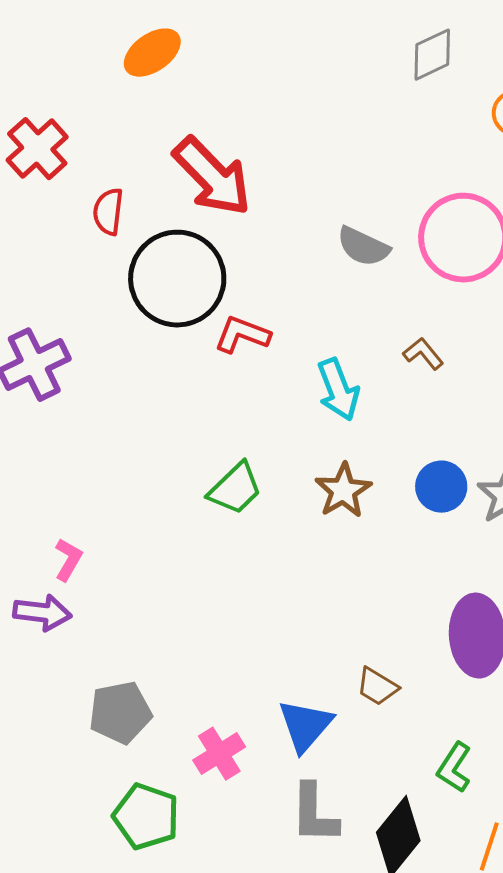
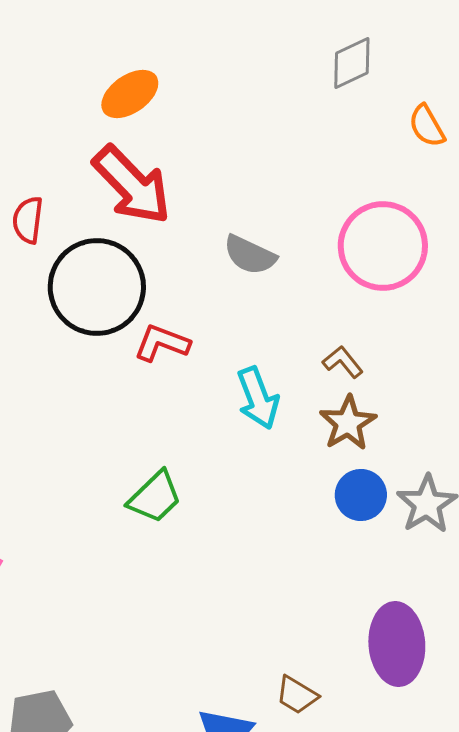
orange ellipse: (152, 53) -> (130, 94), moved
gray semicircle: (363, 247) -> (250, 255), moved
brown star: (343, 491) -> (348, 423), moved

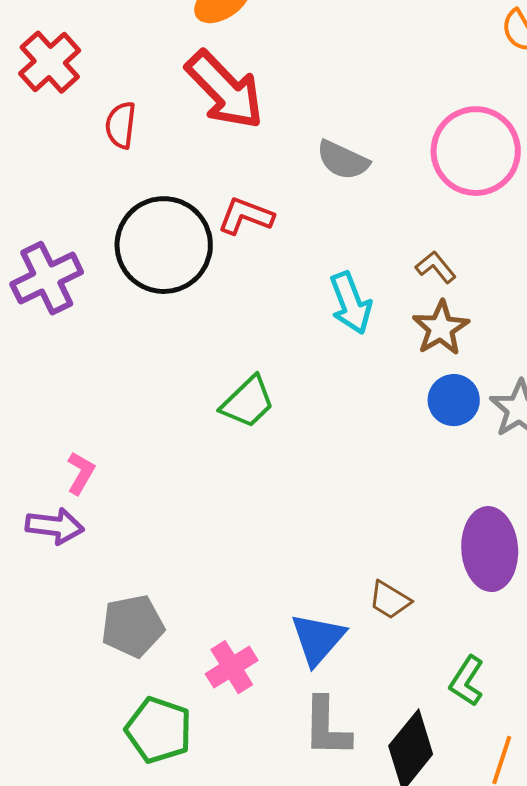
black circle: (97, 287) -> (164, 245), moved
red L-shape: (162, 343) -> (246, 216), moved

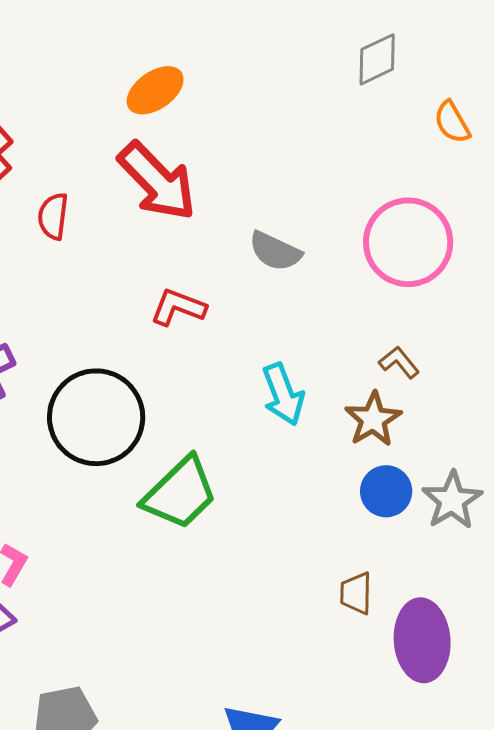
black circle: (164, 245) -> (96, 417), moved
brown L-shape: (436, 267) -> (399, 362), moved
green trapezoid: (248, 402) -> (180, 493), size x1.4
brown trapezoid: (390, 600) -> (356, 593), moved, turned 60

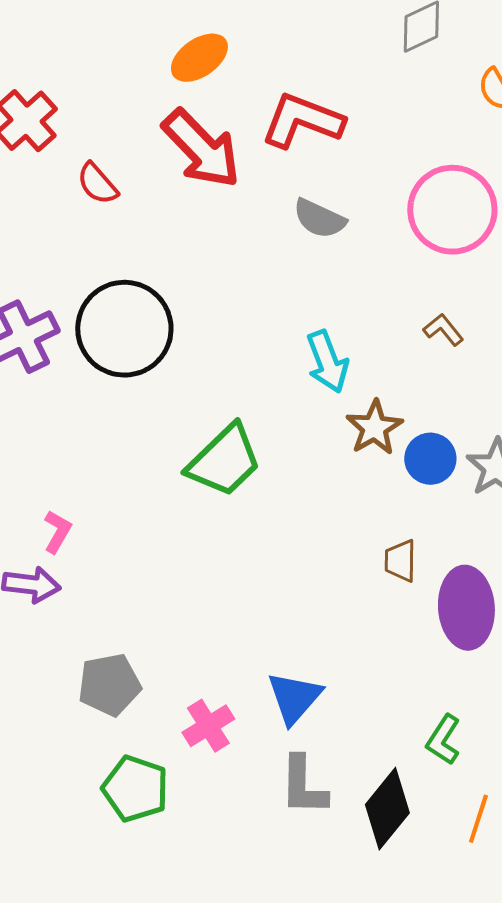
red semicircle: (53, 216) -> (97, 184), turned -48
red L-shape: (178, 307) -> (302, 121), moved, size x1.5
black circle: (96, 417) -> (124, 329), moved
brown star: (373, 419) -> (374, 428), moved

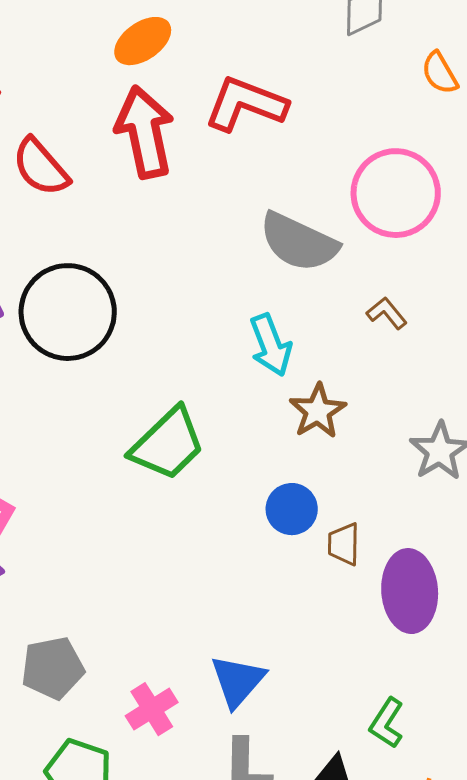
red arrow: (201, 149) -> (145, 132), turned -148
red semicircle: (97, 184) -> (41, 167), size x1.4
gray semicircle: (319, 219) -> (299, 242), moved, size x1.5
blue circle: (430, 459) -> (292, 509), moved

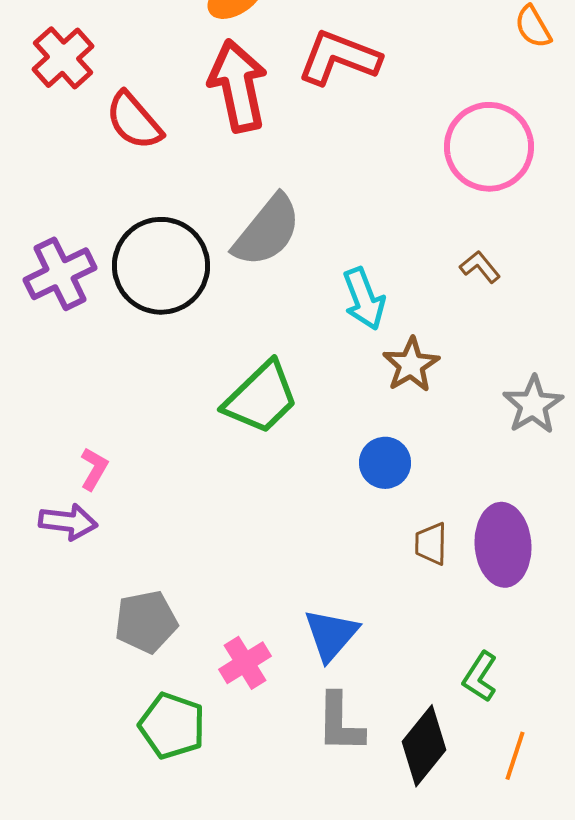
gray semicircle: (299, 242) -> (267, 231), moved, turned -76
brown trapezoid: (344, 544) -> (431, 544), moved

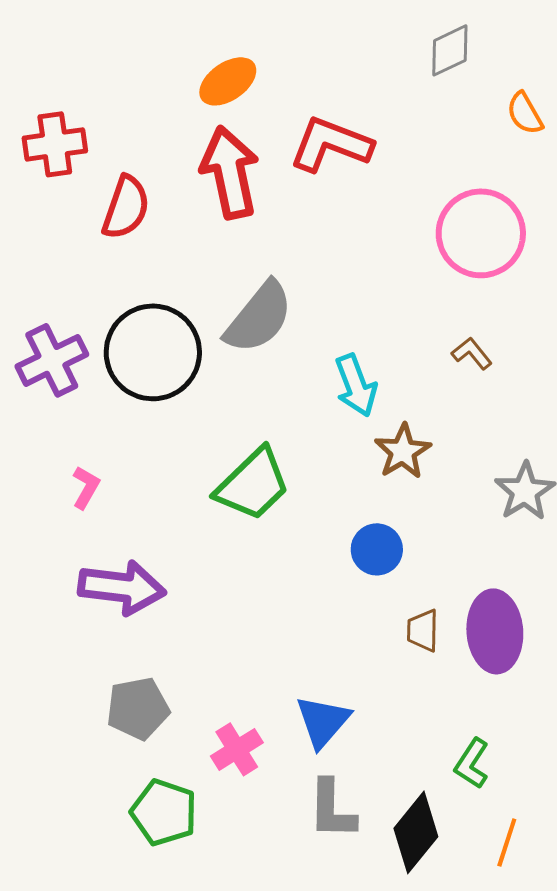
red cross: (63, 58) -> (55, 144), turned 34
red semicircle: (134, 121) -> (126, 207), turned -120
pink L-shape: (94, 469) -> (86, 487), moved
purple arrow: (68, 522) -> (122, 587), moved, size x1.5

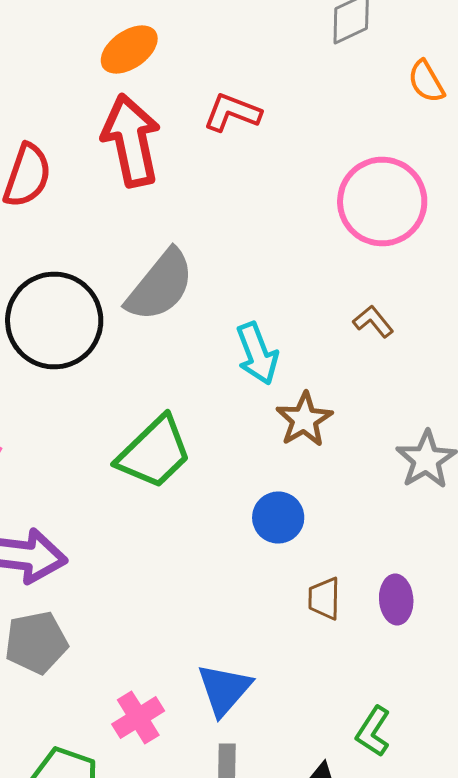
red L-shape: (331, 144) -> (232, 112), size x0.7
purple ellipse: (495, 631) -> (396, 600), size x0.6
gray pentagon: (138, 708) -> (36, 642), moved

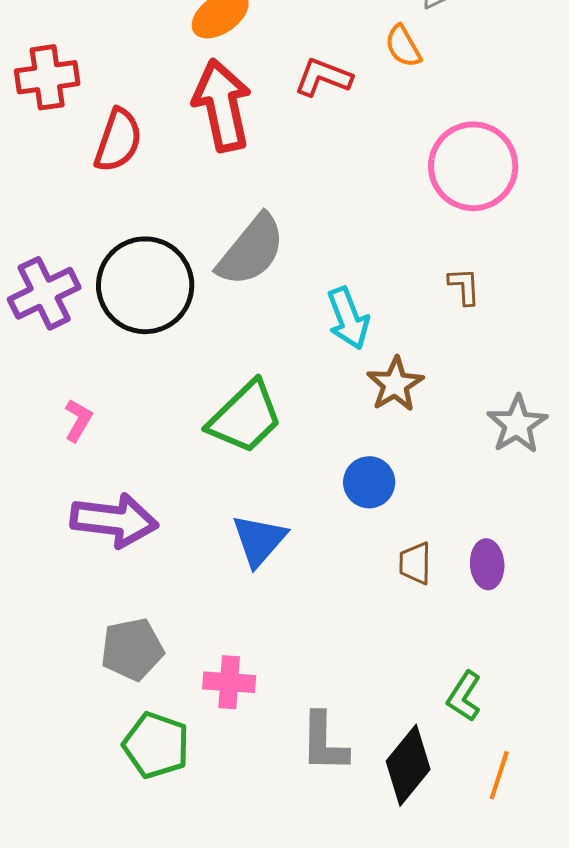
orange semicircle: (426, 82) -> (403, 46), moved
brown L-shape: (373, 322) -> (464, 286), turned 36
gray pentagon: (36, 642) -> (132, 649), moved
blue triangle: (224, 690) -> (259, 540), moved
pink cross: (138, 718) -> (229, 682), turned 36

